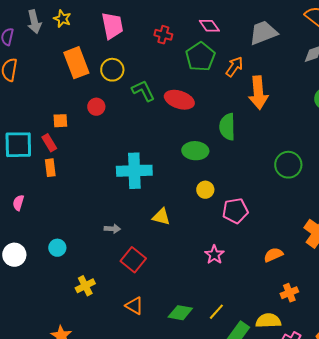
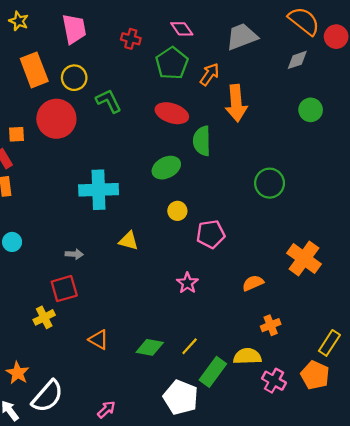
red ellipse: (179, 100) -> (172, 113), moved
red circle: (96, 107) -> (56, 119), size x2.0
green ellipse: (195, 151) -> (166, 168), turned -30
cyan circle: (57, 248) -> (12, 242), moved
red square: (133, 260) -> (64, 289), moved, turned 35

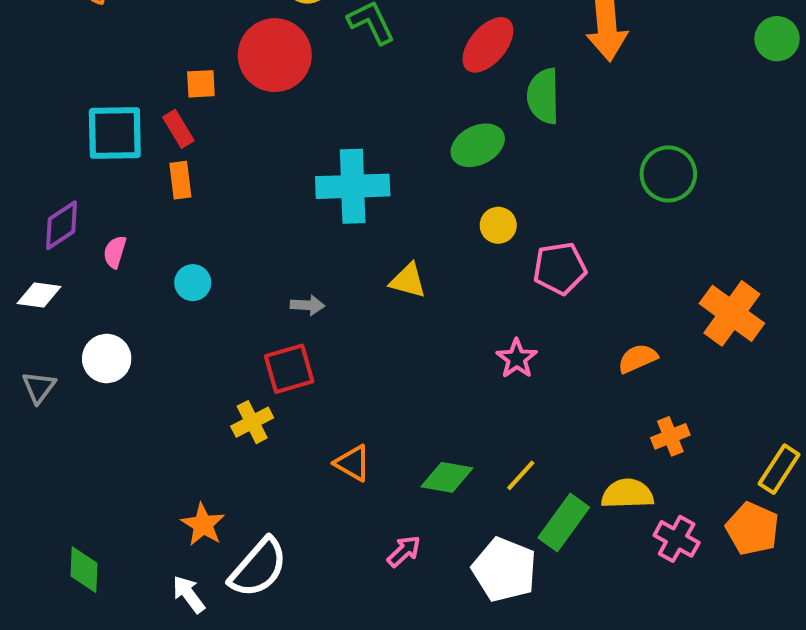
green circle: (311, 110) -> (777, 39), moved
red ellipse: (172, 113) -> (488, 45), turned -68
pink arrow: (106, 410) -> (404, 551), moved

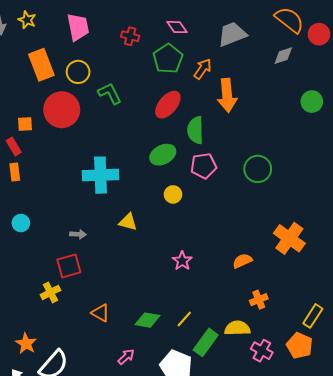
pink pentagon: (560, 268) -> (204, 166), moved

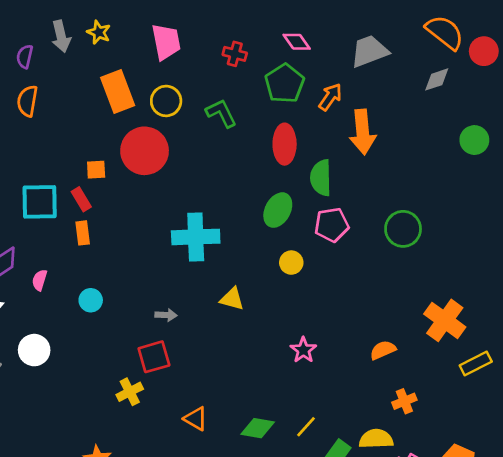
green L-shape: (110, 93) -> (221, 113), moved
red ellipse: (168, 105) -> (285, 144), turned -40
green ellipse: (163, 155) -> (278, 210), turned -35
yellow rectangle: (313, 316) -> (476, 364), moved, turned 30

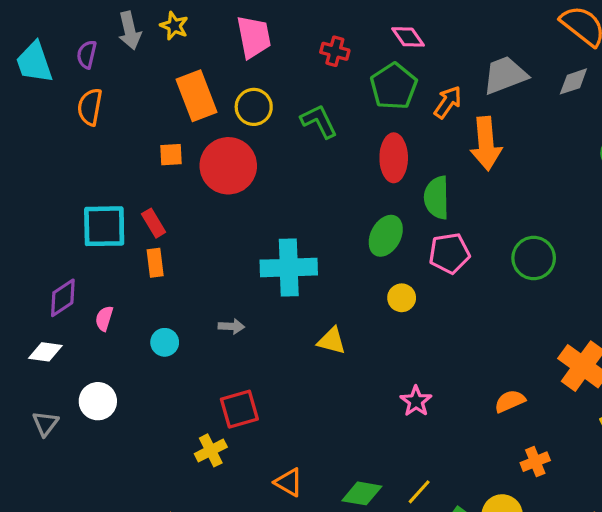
gray trapezoid: (369, 51) -> (505, 75), moved
orange square: (96, 170) -> (171, 155), moved
gray arrow: (166, 315) -> (231, 326), moved

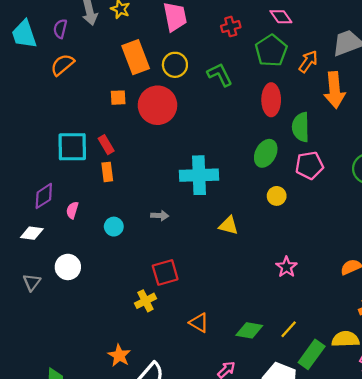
red cross: (335, 51) -> (231, 27), turned -30
orange semicircle: (90, 107) -> (62, 65), turned 40

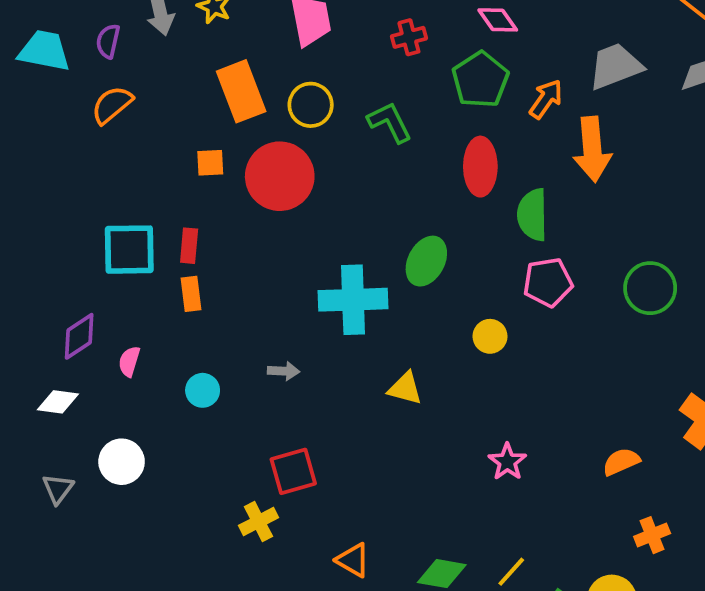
cyan trapezoid: (24, 34) -> (44, 51), turned 120
red rectangle: (106, 145) -> (189, 246), turned 36
green ellipse: (266, 153) -> (426, 261), moved

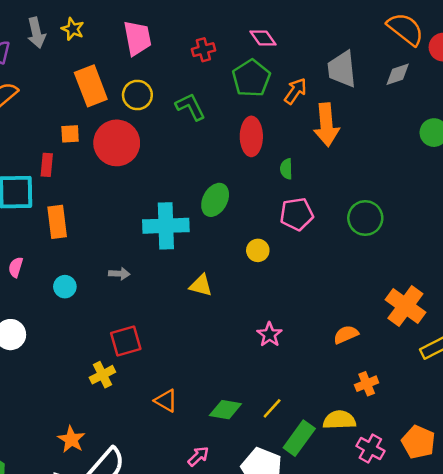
gray trapezoid: (615, 66) -> (342, 69), turned -75
green semicircle: (532, 215) -> (286, 169), size x0.6
red rectangle: (189, 246) -> (47, 165), moved
orange rectangle: (191, 294) -> (57, 222), size x1.4

